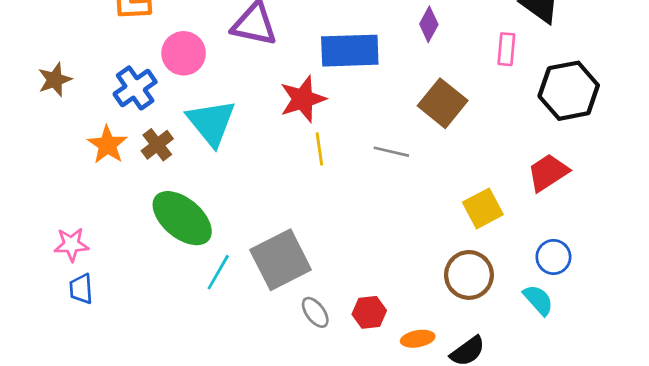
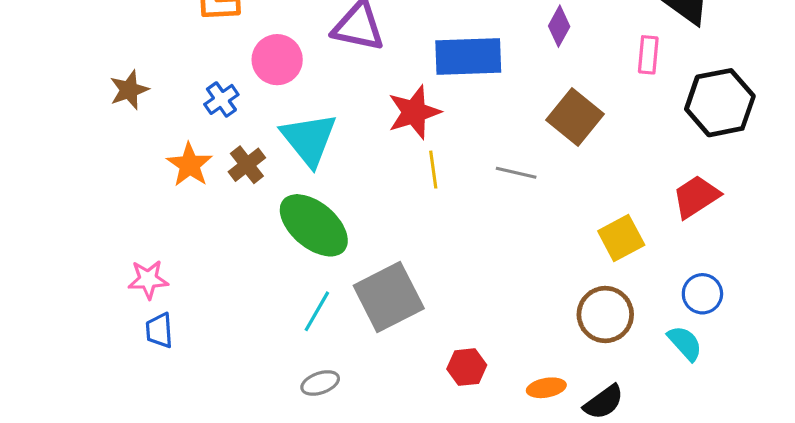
blue cross: (135, 88) -> (221, 99), size x0.7
green ellipse: (182, 218) -> (314, 225), moved
gray ellipse: (315, 312) -> (320, 383), moved, turned -72
red hexagon: (369, 312) -> (467, 367), moved

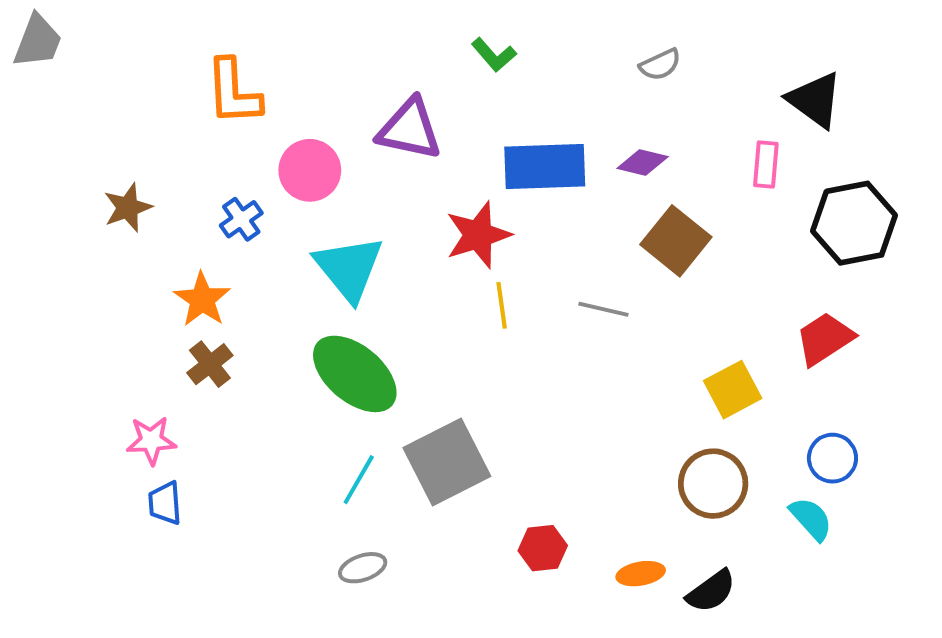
purple diamond: (559, 26) -> (643, 162), moved, turned 75
brown cross: (247, 165) -> (210, 364), moved

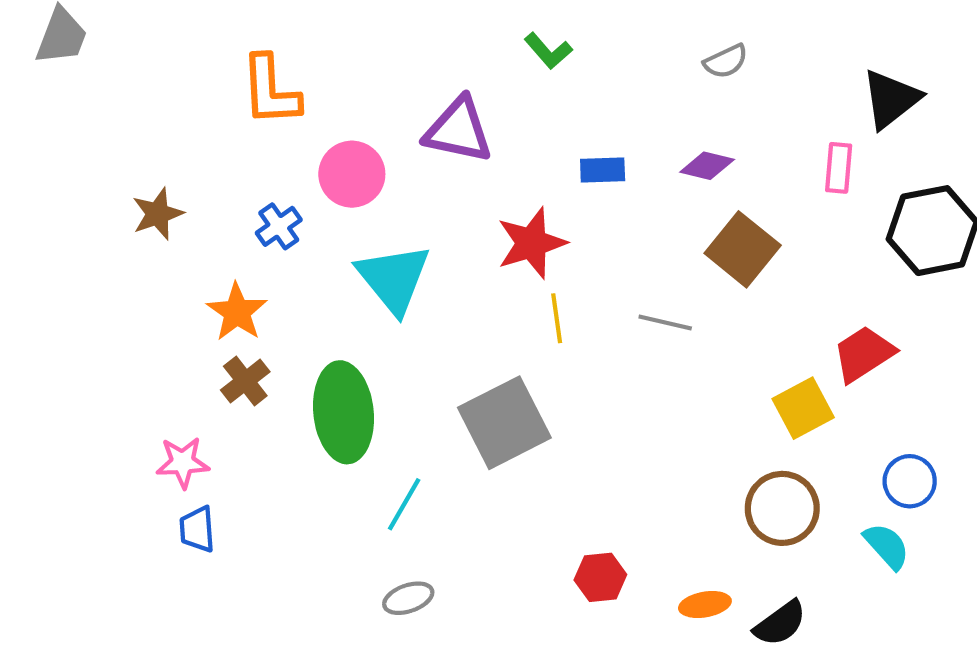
black triangle: (815, 100) -> (891, 99), turned 46
blue rectangle: (545, 166) -> (603, 170), size x0.5
red trapezoid: (825, 339) -> (864, 354), moved
green ellipse: (355, 374) -> (343, 412), moved, turned 44
gray square: (447, 462) -> (504, 423), moved

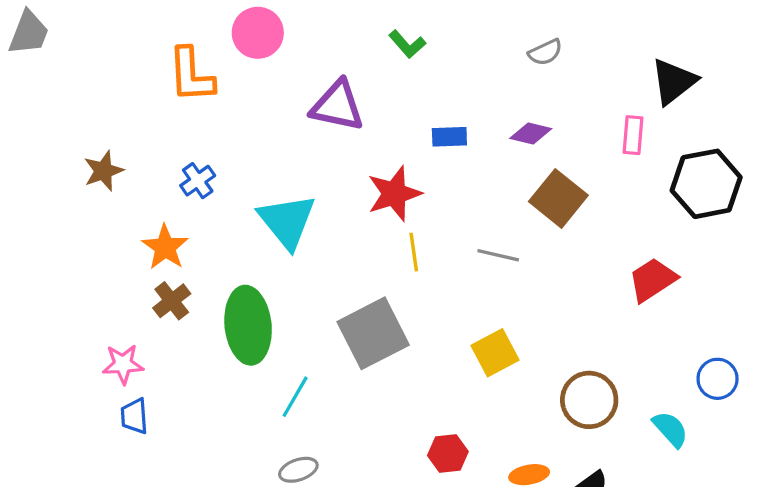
pink circle: (352, 174) -> (258, 33), moved
yellow square: (803, 408) -> (495, 353), moved
blue circle: (910, 481) -> (718, 379), moved

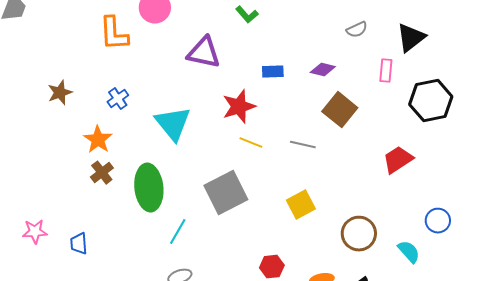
gray semicircle: (545, 52) -> (357, 30), moved
yellow line: (414, 252) -> (251, 143), turned -60
pink star: (123, 364) -> (35, 232), moved

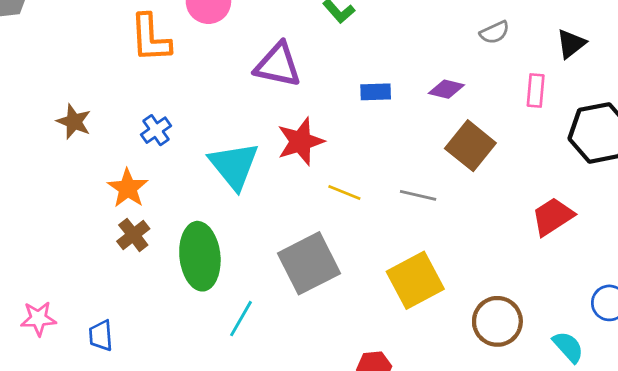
black triangle: (411, 38) -> (571, 44), size x0.7
brown star: (60, 93) -> (74, 122), turned -30
red star: (239, 107) -> (301, 141), moved
yellow square: (301, 205) -> (415, 280), size x1.4

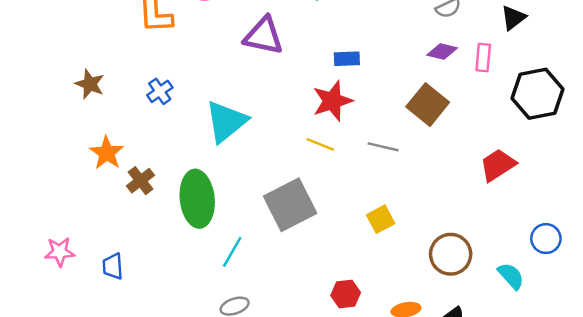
purple diamond: (446, 89) -> (442, 51), moved
red star: (301, 141) -> (332, 101), moved
cyan triangle: (234, 166) -> (226, 121), turned 30
orange star: (128, 188) -> (107, 153), moved
yellow square: (415, 280) -> (381, 219), size x0.6

